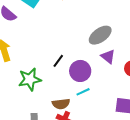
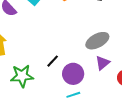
purple triangle: (108, 57) -> (103, 63), turned 35

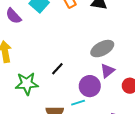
purple circle: (73, 74) -> (90, 86), moved

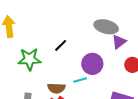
gray ellipse: (102, 49) -> (106, 27), turned 40
purple triangle: (107, 71) -> (119, 42), moved

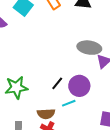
black line: (61, 45) -> (57, 83), moved

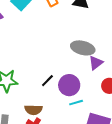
cyan line: (69, 103) -> (76, 103), moved

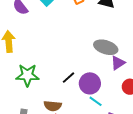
cyan line: (76, 103) -> (96, 101), turned 48

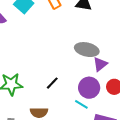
purple circle: (90, 83) -> (89, 88), moved

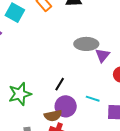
purple circle: (89, 88) -> (66, 106), moved

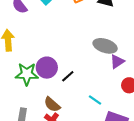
purple circle: (66, 106) -> (47, 68), moved
brown semicircle: (53, 116) -> (52, 105), turned 36

